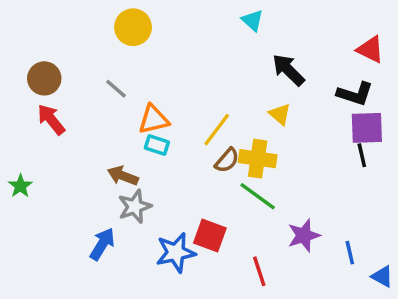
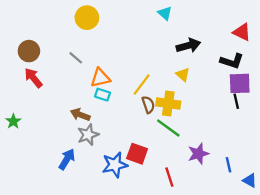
black arrow: (288, 70) -> (188, 46), turned 120
brown semicircle: (227, 160) -> (148, 105), turned -60

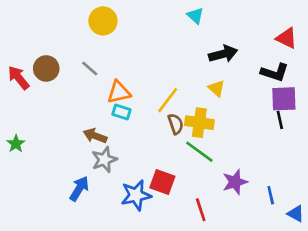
brown circle: (29, 51) -> (46, 68), moved
red arrow: (33, 78) -> (18, 78), moved

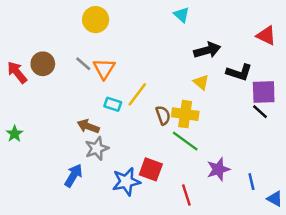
black L-shape: (275, 72) -> (239, 72), moved
orange triangle: (119, 92) -> (104, 69), moved, turned -45
yellow line: (168, 100) -> (137, 94), moved
black line: (280, 120) -> (260, 112), turned -35

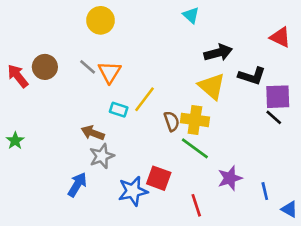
yellow triangle: (201, 82) -> (212, 86), size x1.6

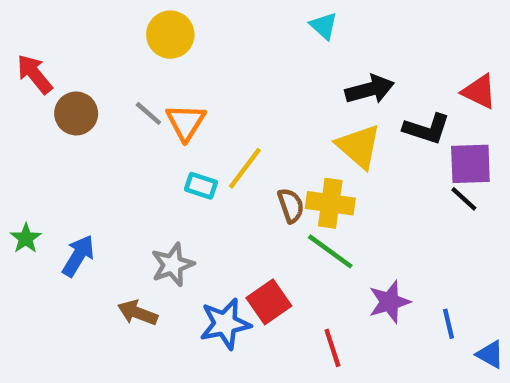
red triangle: (280, 37) -> (479, 92), moved
red arrow: (18, 76) -> (35, 74), moved
brown arrow: (93, 133) -> (137, 313), moved
red square: (159, 178) -> (269, 302), turned 35
blue arrow: (77, 185) -> (78, 256), moved

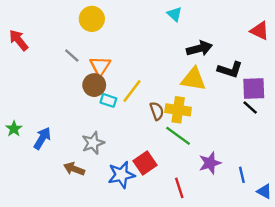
red triangle: (479, 92) -> (260, 31), moved
brown circle: (76, 113) -> (94, 85), moved
gray line: (148, 113) -> (72, 56), moved
yellow triangle: (359, 146) -> (193, 79), turned -32

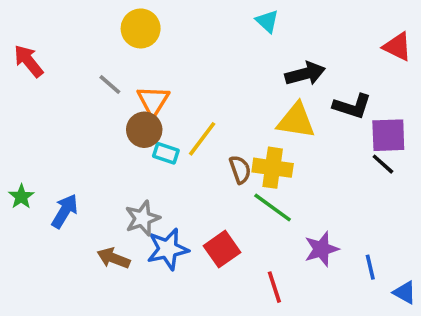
blue star: (121, 175) -> (168, 249), moved

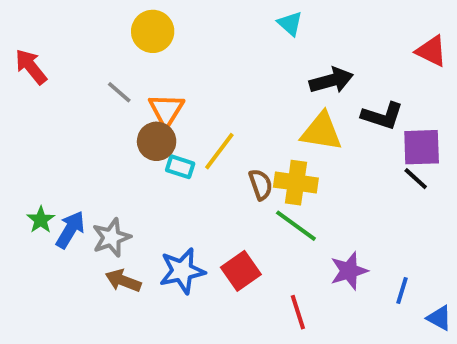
green star: (21, 197) -> (41, 220), moved
gray star: (142, 218) -> (111, 238), moved
blue line: (370, 267) -> (402, 291), turned 30

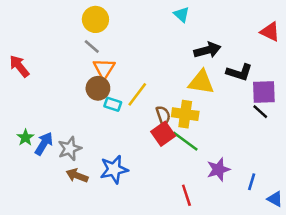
red arrow: (31, 67) -> (19, 66), moved
gray line: (119, 92) -> (92, 46), moved
red square: (241, 271) -> (163, 134), moved

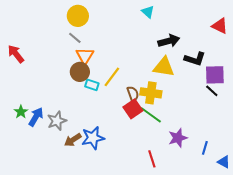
brown arrow: (77, 176) -> (73, 140), moved, turned -54

